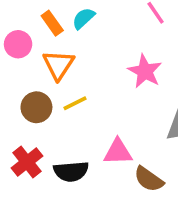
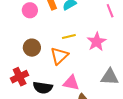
orange triangle: (58, 65) -> (59, 56), moved
yellow line: (75, 103) -> (69, 36), moved

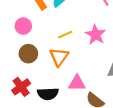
pink circle: (30, 10) -> (23, 26), moved

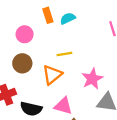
pink star: (96, 35) -> (92, 79), moved

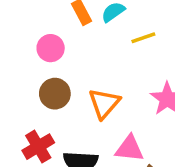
yellow line: (64, 54) -> (143, 38), moved

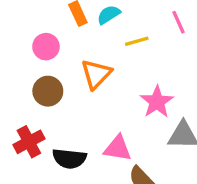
orange triangle: (104, 103) -> (96, 74), moved

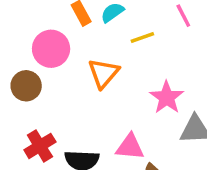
pink circle: (46, 47) -> (51, 49), size x1.4
brown circle: (48, 91) -> (26, 86), moved

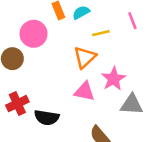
orange triangle: (104, 73) -> (85, 57), moved
pink triangle: (130, 147) -> (84, 92), moved

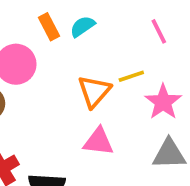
yellow line: (101, 33) -> (131, 76), moved
pink star: (113, 79) -> (163, 102), moved

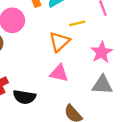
yellow line: (131, 76) -> (77, 23), moved

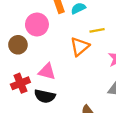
pink triangle: (59, 73) -> (47, 72), moved

